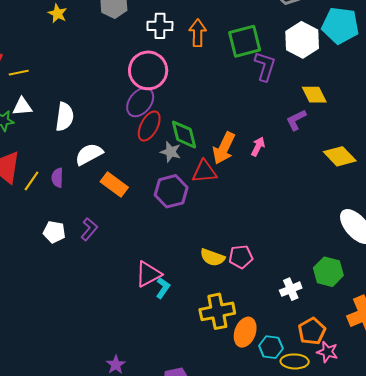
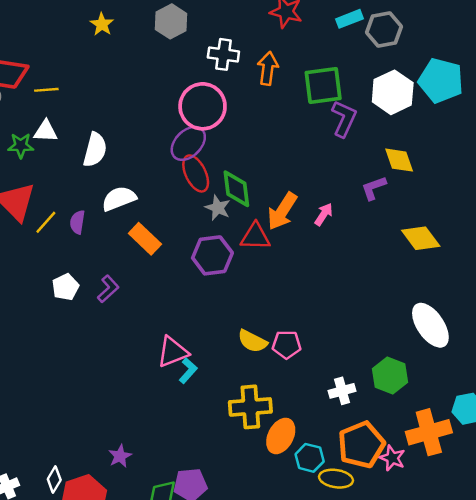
red ellipse: (149, 126) -> (196, 173), turned -60
white pentagon: (54, 232) -> (66, 287), turned 30
orange pentagon: (312, 331) -> (361, 445), size x1.4
pink star: (327, 352) -> (392, 458), moved

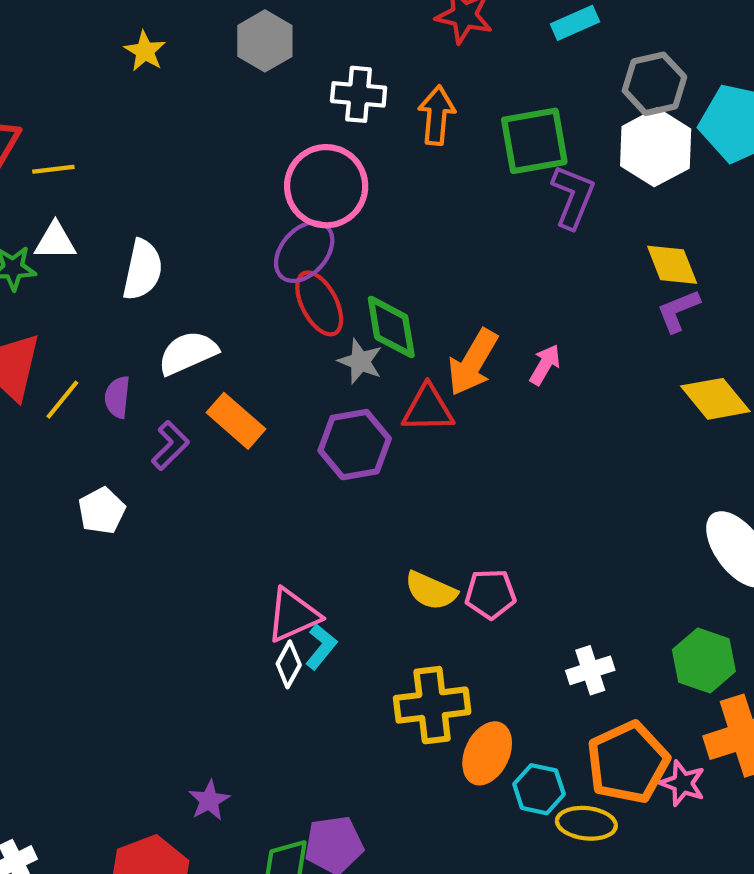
gray hexagon: (384, 30) -> (654, 84), moved
purple L-shape: (374, 188) -> (678, 311), moved
purple L-shape: (108, 289) -> (170, 446), moved
green hexagon: (390, 376) -> (704, 661), moved
white diamond: (54, 479) -> (289, 664), moved

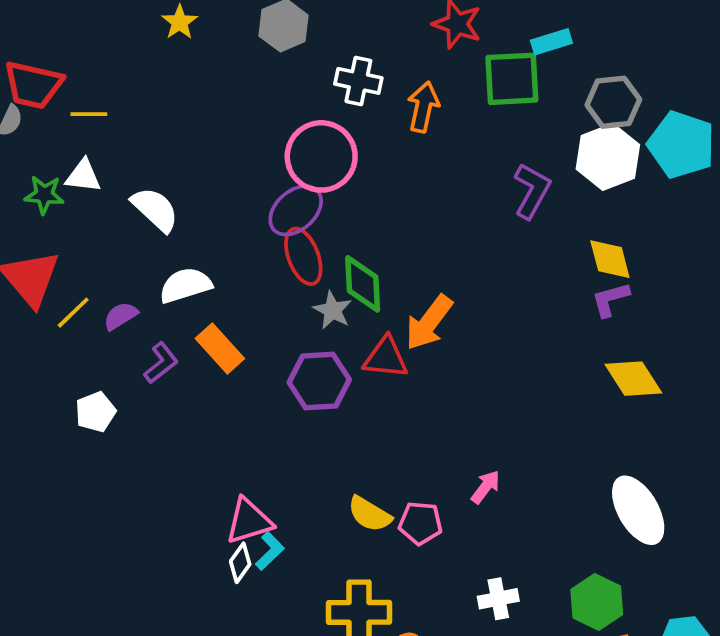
green square: (534, 141) -> (512, 79), moved
white semicircle: (142, 270) -> (155, 209), turned -66
pink arrow: (545, 365) -> (486, 487), moved
purple semicircle: (117, 397) -> (121, 316), turned 45

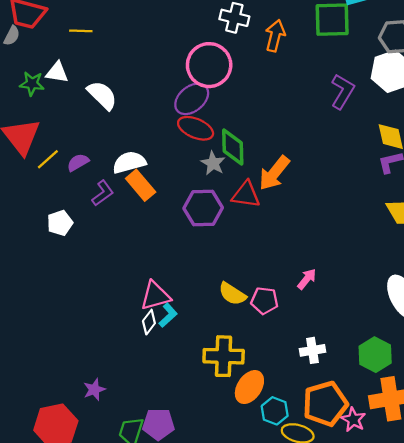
yellow line: (89, 114) -> (81, 31), moved
red ellipse: (303, 256) -> (196, 128), turned -48
white semicircle: (185, 285) -> (129, 162), moved

